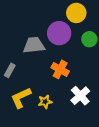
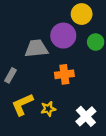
orange cross: (60, 69) -> (64, 74), turned -36
white cross: (80, 96) -> (86, 116), moved

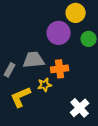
gray trapezoid: (36, 48) -> (34, 60), moved
yellow star: (48, 109) -> (45, 85), moved

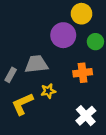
orange cross: (60, 69) -> (83, 73), moved

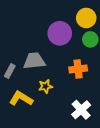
yellow circle: (81, 14) -> (86, 18), moved
yellow L-shape: (22, 104) -> (21, 99), turned 55

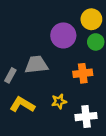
yellow star: (45, 86) -> (59, 101), moved
white cross: (81, 110) -> (86, 117), turned 36

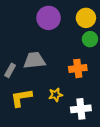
purple circle: (63, 35) -> (49, 18), moved
yellow L-shape: (22, 105) -> (21, 98), turned -40

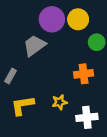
yellow circle: (86, 18) -> (78, 19), moved
gray trapezoid: (34, 60) -> (34, 45), moved, turned -30

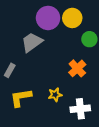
orange cross: (84, 74) -> (77, 68), turned -36

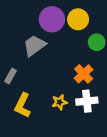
yellow L-shape: (21, 98) -> (22, 105), turned -55
white cross: (80, 109) -> (87, 101), moved

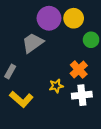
yellow star: (60, 102) -> (56, 86), moved
yellow L-shape: (22, 105) -> (21, 99), turned -75

